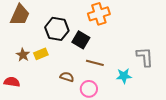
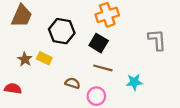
black square: (81, 40) -> (99, 43), moved
yellow rectangle: (41, 54) -> (44, 58), turned 48
gray L-shape: (145, 57) -> (157, 40), moved

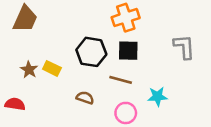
black hexagon: (62, 31) -> (91, 52), moved
black square: (99, 43) -> (128, 51), moved, turned -30
pink circle: (96, 96) -> (126, 113), moved

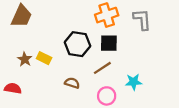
gray L-shape: (184, 47) -> (142, 19), moved
brown line: (121, 80) -> (102, 68), turned -48

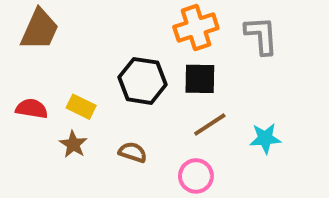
brown star: (25, 59) -> (73, 144), moved
brown line: (102, 68) -> (210, 124), moved
cyan star: (134, 82) -> (265, 138), moved
red semicircle: (13, 88) -> (32, 109), moved

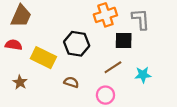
black square: (200, 79) -> (124, 41), moved
yellow rectangle: (81, 107) -> (43, 58), size x1.6
red semicircle: (32, 109) -> (14, 45), moved
brown star: (73, 144) -> (20, 82), moved

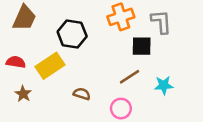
black hexagon: (77, 44) -> (72, 34), moved
red semicircle: (14, 45) -> (16, 62), moved
yellow rectangle: (43, 58) -> (50, 66), turned -60

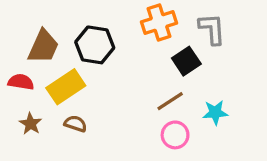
brown trapezoid: (24, 18) -> (43, 47), moved
black square: (142, 46) -> (186, 61), turned -35
brown semicircle: (82, 94) -> (75, 124), moved
pink circle: (121, 109) -> (175, 135), moved

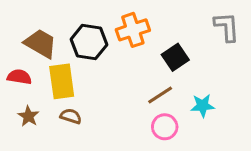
orange cross: (159, 22) -> (133, 30), moved
gray L-shape: (212, 29) -> (227, 27), moved
brown trapezoid: (43, 47) -> (41, 44), turned -84
yellow rectangle: (66, 87) -> (62, 81), turned -64

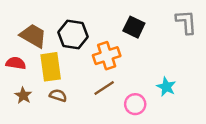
orange cross: (133, 30) -> (107, 56), moved
black square: (175, 57) -> (134, 27), moved, turned -30
brown line: (160, 95) -> (104, 88), moved
cyan star: (203, 106) -> (166, 87), turned 30

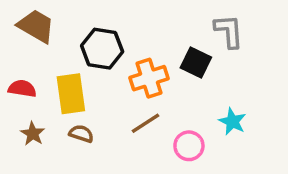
gray L-shape: (186, 22) -> (229, 31), moved
black square: (134, 27) -> (196, 62), moved
brown trapezoid: (33, 36) -> (36, 26), moved

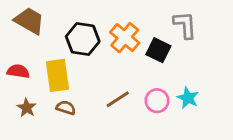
orange cross: (149, 78) -> (125, 38), moved, turned -32
pink circle: (189, 146) -> (157, 101), moved

